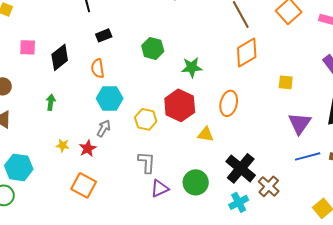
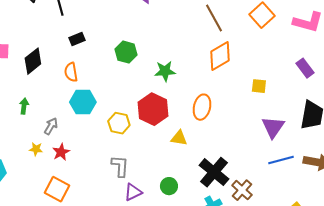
gray arrow: (104, 128) -> (51, 126), moved
green circle: (196, 182) -> (169, 186), size x0.7

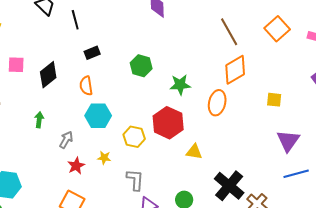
orange ellipse: (202, 107) -> (217, 103), moved
yellow star: (36, 149) -> (104, 158), moved

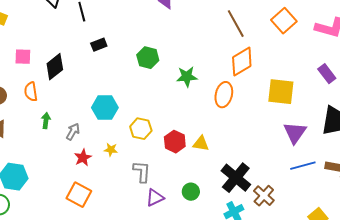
orange semicircle: (86, 86) -> (31, 92), moved
yellow square: (274, 100) -> (281, 92), size x1.8
green arrow: (39, 120) -> (46, 121), moved
red hexagon: (168, 123) -> (175, 142), moved, size x0.7

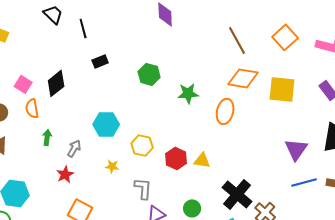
pink square: (23, 57) -> (23, 84), moved, turned 30
orange diamond: (242, 62) -> (243, 78), turned 40
yellow square: (281, 92) -> (282, 89), moved
red star: (83, 158) -> (65, 174), moved

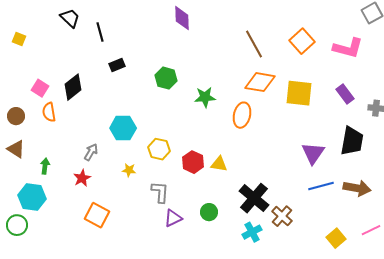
green arrow: (47, 137) -> (45, 166), moved

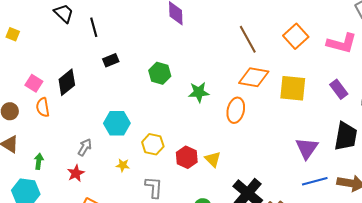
yellow triangle: (219, 164) -> (213, 159), turned 36

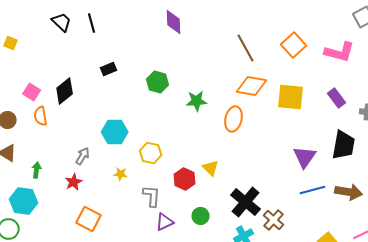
black line: (94, 27) -> (92, 23), moved
red hexagon: (187, 157) -> (185, 179), moved

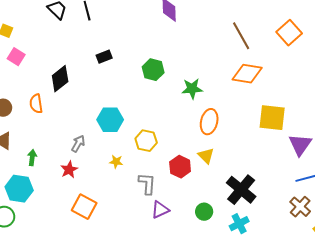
pink square: (32, 92) -> (16, 57), moved
yellow square: (291, 97) -> (272, 118), moved
orange ellipse: (234, 119) -> (209, 122), moved
green circle: (201, 216) -> (204, 212), moved
brown cross: (274, 220) -> (300, 207), moved

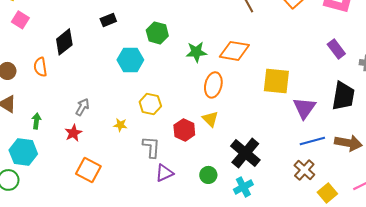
orange diamond: (247, 74) -> (234, 51), moved
cyan hexagon: (110, 120) -> (130, 60), moved

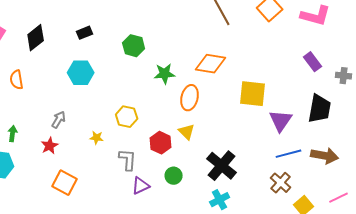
black diamond: (64, 42) -> (36, 38), moved
green star: (196, 52) -> (165, 74), moved
cyan hexagon: (130, 60) -> (81, 73), moved
green circle: (208, 175) -> (174, 176), moved

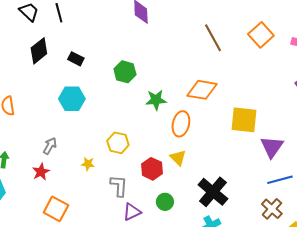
black rectangle: (85, 33) -> (76, 59), turned 49
black diamond: (36, 38) -> (39, 51), moved

